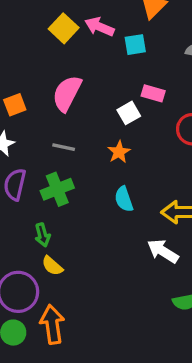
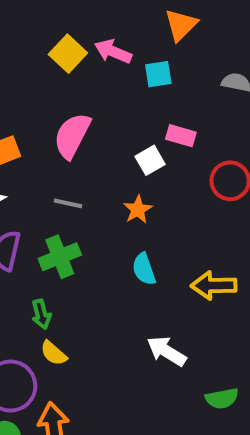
white arrow: (163, 251) -> (166, 351), moved

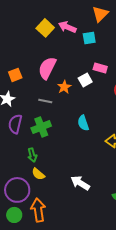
orange star: (138, 210) -> (64, 87), moved
cyan semicircle: (144, 269) -> (83, 123), moved
white arrow: (166, 351) -> (80, 183), moved

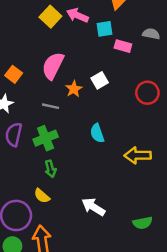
pink rectangle: (100, 68) -> (123, 46), moved
orange square: (15, 75) -> (14, 74), turned -32
green arrow: (32, 155) -> (50, 169), moved

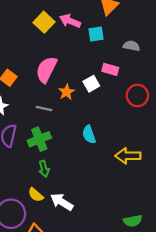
gray semicircle: (151, 34) -> (132, 46), moved
pink rectangle: (123, 46) -> (110, 69), moved
white arrow: (93, 207) -> (62, 202), moved

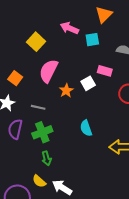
yellow square: (44, 22) -> (36, 42), moved
gray line: (44, 108) -> (38, 107), moved

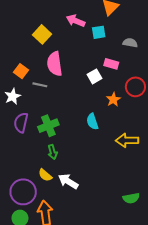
pink semicircle: (49, 71) -> (55, 64), turned -35
orange star: (66, 91) -> (113, 99), moved
gray line: (38, 107) -> (40, 85), moved

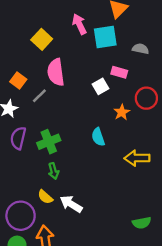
pink arrow: (76, 21) -> (79, 24), turned 42
cyan square: (99, 32) -> (105, 37), size x1.5
gray line: (40, 85) -> (39, 96), turned -56

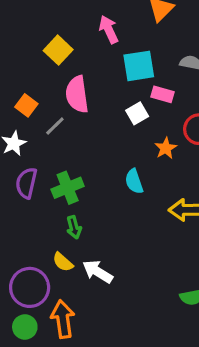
cyan square: (105, 37) -> (139, 66), moved

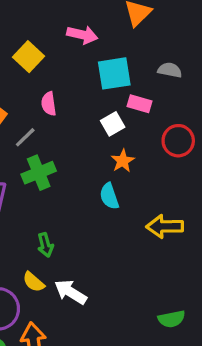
pink arrow: (109, 29) -> (82, 35), turned 128
pink semicircle: (77, 94) -> (49, 104), size x0.6
orange star: (166, 148) -> (123, 161), moved
green cross: (68, 188) -> (39, 173), moved

